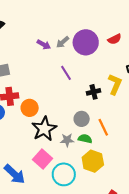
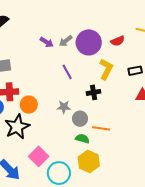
yellow L-shape: (115, 84) -> (106, 69), moved
orange line: (103, 127) -> (101, 128), turned -60
black star: (44, 129) -> (17, 127), moved
gray star: (67, 140) -> (64, 107), moved

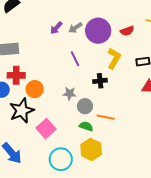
purple arrow: (47, 42) -> (56, 28), turned 96
pink square: (39, 156) -> (46, 129), moved

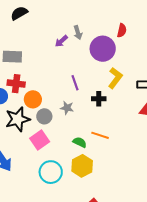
gray arrow: (75, 28) -> (78, 33), moved, turned -80
red semicircle: (127, 31) -> (122, 30), moved, turned -64
purple line: (75, 59) -> (75, 83), moved
gray circle: (85, 106) -> (44, 116), moved

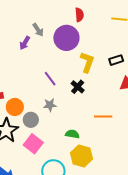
black cross: (99, 99) -> (78, 87), turned -32
orange line: (100, 135) -> (103, 116), moved

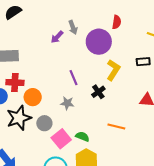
black rectangle: (116, 60) -> (143, 62), moved
gray circle: (31, 120) -> (44, 123), moved
pink square: (33, 144) -> (61, 139), moved

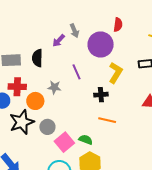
black semicircle: (13, 12) -> (37, 58), moved, turned -54
purple line: (74, 78) -> (76, 72), moved
black cross: (98, 92) -> (101, 95), turned 32
gray star: (67, 103) -> (54, 87), moved
orange line: (116, 127) -> (107, 120), moved

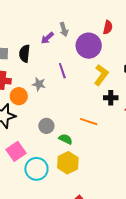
black cross: (101, 95) -> (111, 98), moved
gray circle: (47, 127) -> (46, 126), moved
pink square: (64, 142) -> (16, 151), moved

